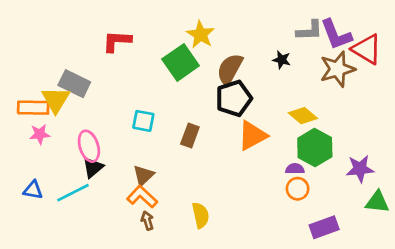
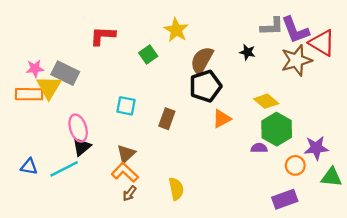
green square: (181, 62) -> (148, 54), moved, size x0.6
pink star: (40, 134) -> (35, 69), moved
orange triangle: (252, 136) -> (222, 119), size x0.7
orange circle: (298, 189) -> (295, 165), moved
brown arrow: (147, 221) -> (129, 193), turned -126

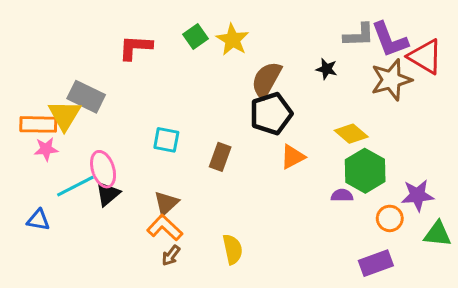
green square: (148, 54) -> (196, 37), moved
pink star: (35, 69) -> (46, 149), moved
cyan line: (64, 169) -> (75, 186), moved

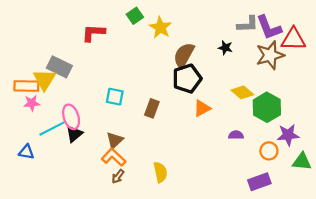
green square: (196, 37) -> (135, 16), moved
red triangle: (425, 57) -> (293, 39), turned -30
green hexagon: (365, 171) -> (267, 107), moved

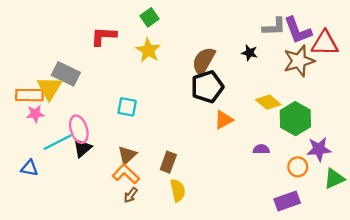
yellow star: (160, 27) -> (148, 50), moved
brown rectangle: (152, 108) -> (168, 162), moved
green triangle: (302, 162) -> (334, 179), turned -30

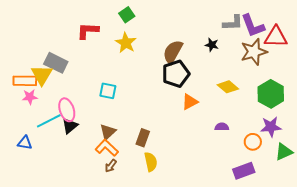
green hexagon: (295, 119) -> (271, 94), moved

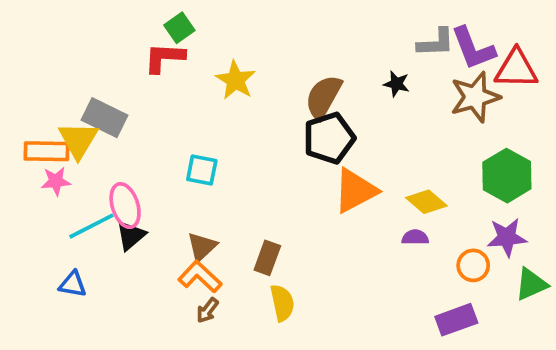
green square: (127, 15) -> (179, 28), moved
yellow diamond: (228, 87) -> (426, 202), moved
orange triangle: (190, 102) -> (355, 191), size x1.5
blue triangle: (25, 143) -> (73, 284), moved

